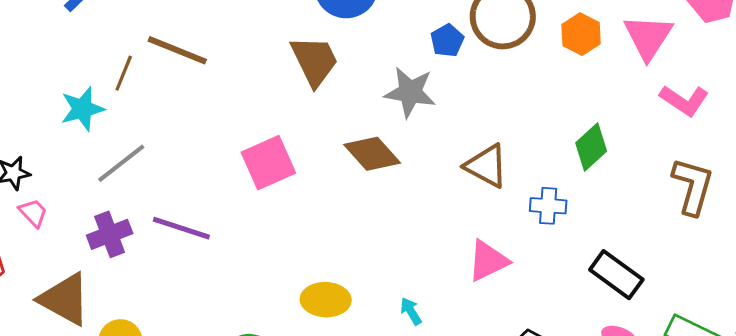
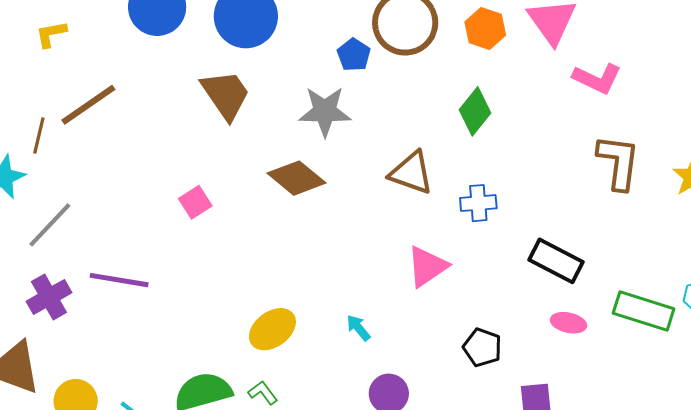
brown line: (177, 50) -> (88, 105), turned -48
green diamond: (591, 147) -> (475, 111), moved
pink square: (268, 163) -> (195, 202), size x0.6
yellow ellipse: (326, 300) -> (272, 329), turned -30

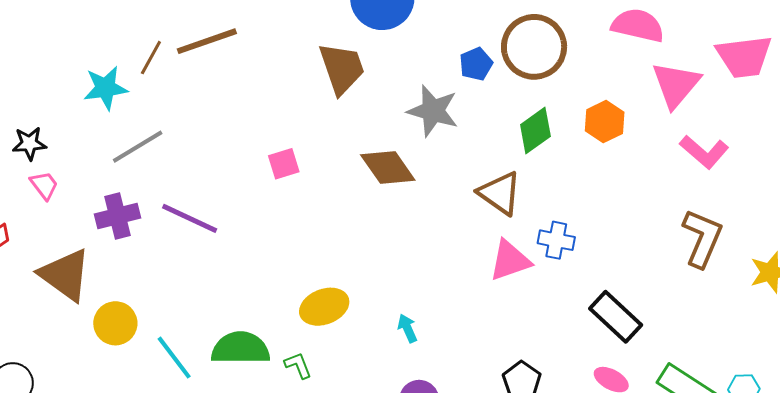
orange hexagon: (485, 28) -> (605, 122), moved
green diamond: (475, 111) -> (535, 130), moved
pink triangle: (427, 266) -> (510, 261), moved

